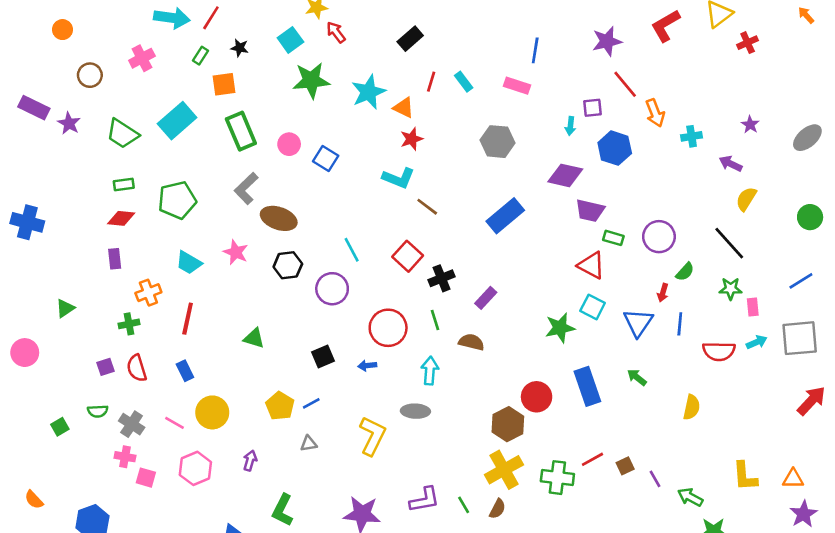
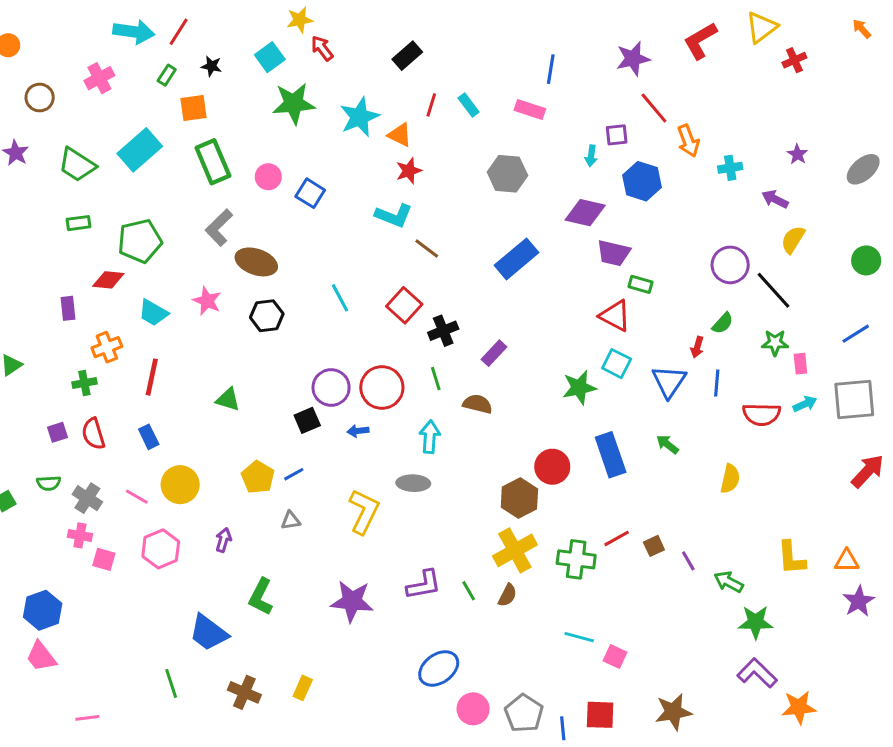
red diamond: (121, 218) -> (108, 280), moved
purple circle: (659, 237) -> (730, 265), moved
purple circle: (332, 289) -> (331, 387), moved

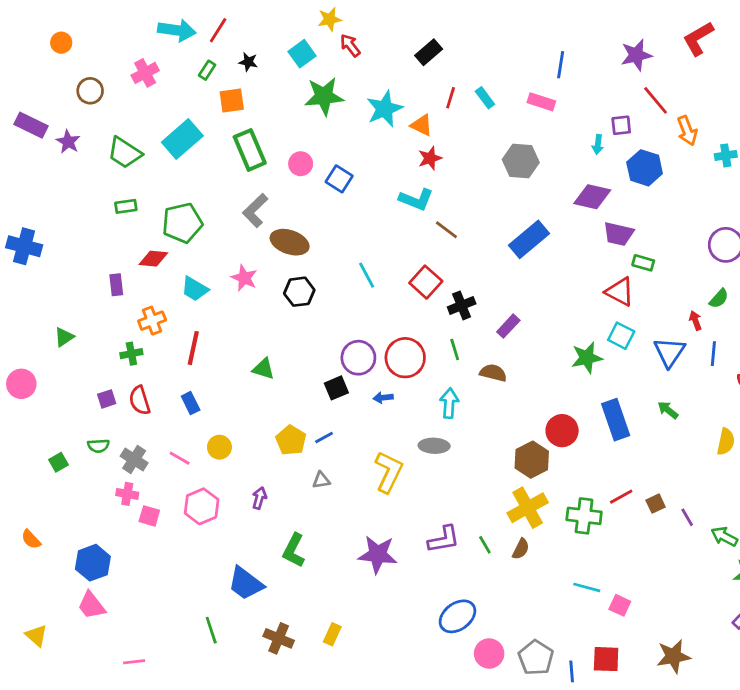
red arrow: (697, 347) -> (695, 321), turned 144
yellow circle: (180, 485) -> (219, 447), size x0.7

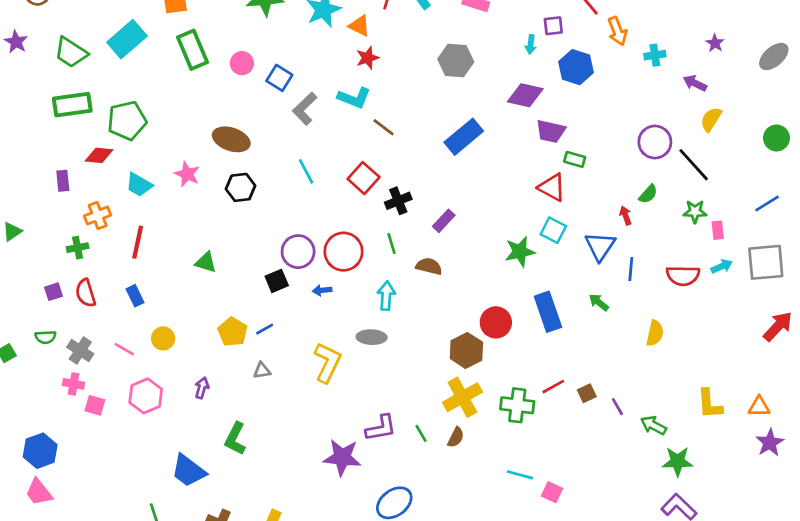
green rectangle: (126, 206) -> (72, 105), size x1.8
gray L-shape: (255, 211) -> (305, 109), moved
blue line: (713, 354) -> (631, 269), moved
purple star: (378, 554) -> (342, 457), moved

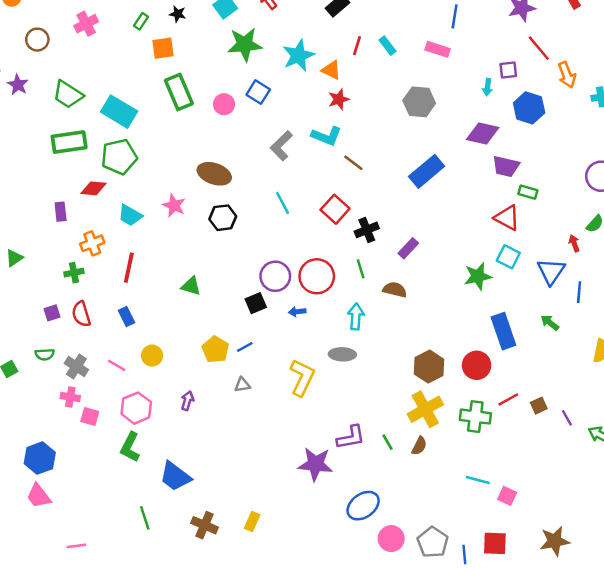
cyan rectangle: (127, 39) -> (119, 112), moved, turned 72
blue square: (279, 78) -> (258, 92), moved
red circle: (496, 322) -> (477, 365), moved
green L-shape: (235, 439) -> (130, 447), moved

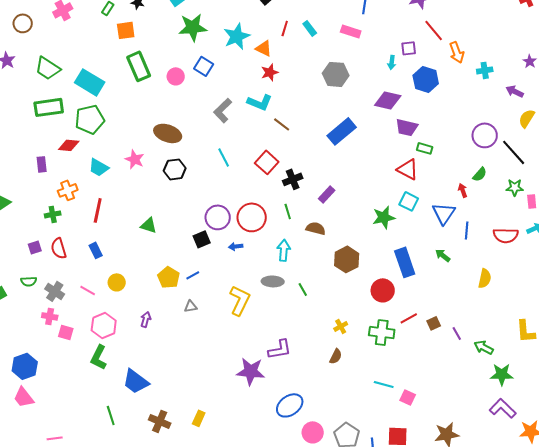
brown hexagon: (429, 367) -> (347, 259), moved
yellow cross: (425, 409) -> (341, 326), size x0.5
green line: (388, 442) -> (303, 289), moved

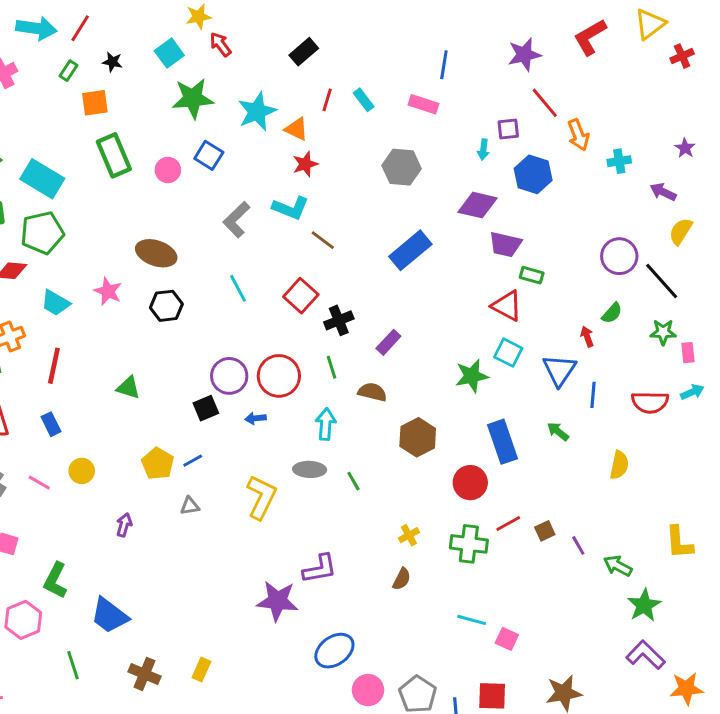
pink hexagon: (104, 325) -> (23, 620), moved
green star: (502, 374) -> (644, 605), turned -30

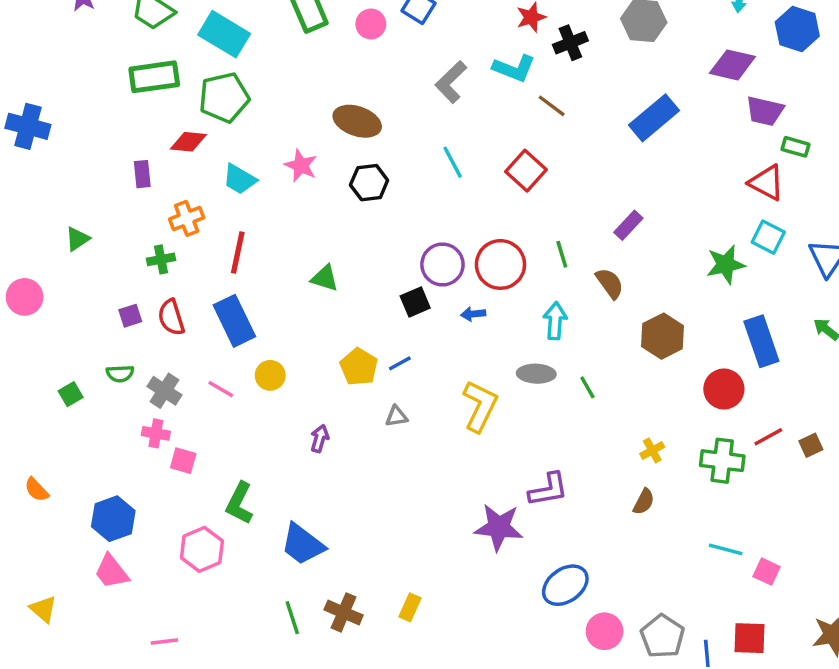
black cross: (339, 320) -> (570, 43), moved
brown semicircle: (372, 392) -> (610, 283), turned 40
blue rectangle: (51, 424) -> (234, 321), size x1.8
green line: (73, 665) -> (292, 618), moved

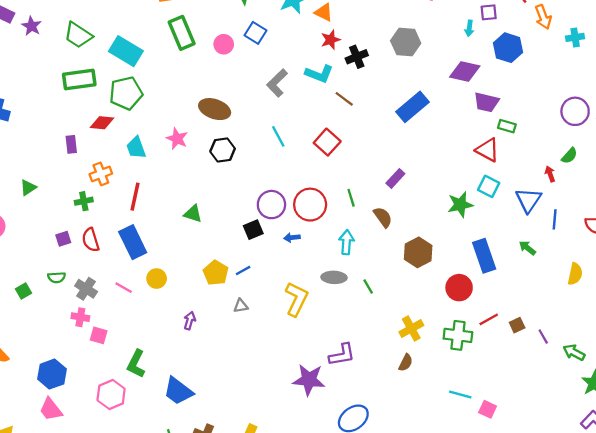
cyan trapezoid: (239, 179) -> (136, 148), turned 40
yellow cross: (652, 450) -> (411, 329), size x1.5

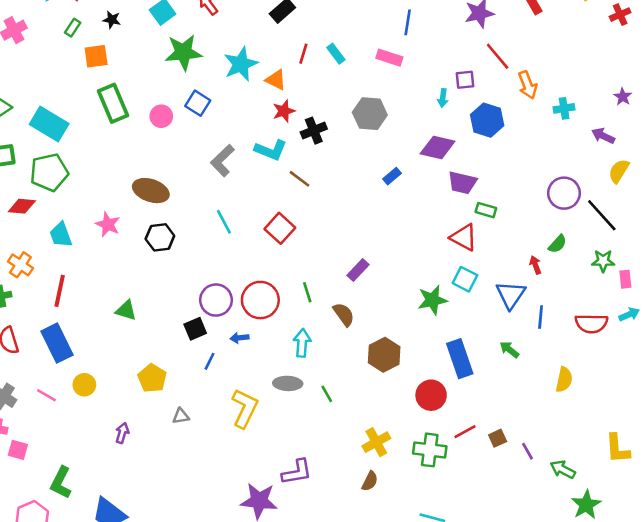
blue rectangle: (412, 107) -> (392, 176), moved, size x0.5
orange cross: (101, 174) -> (20, 265), turned -35
blue line: (243, 271) -> (209, 361), moved, turned -35

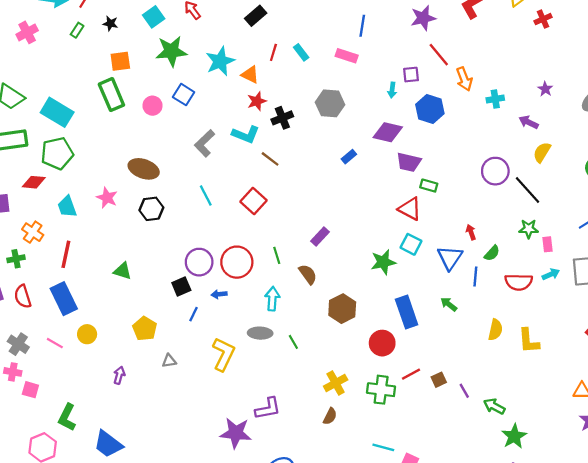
orange square: (96, 56) -> (120, 61), moved
green semicircle: (558, 244) -> (492, 253), moved
yellow L-shape: (617, 449) -> (529, 341), moved

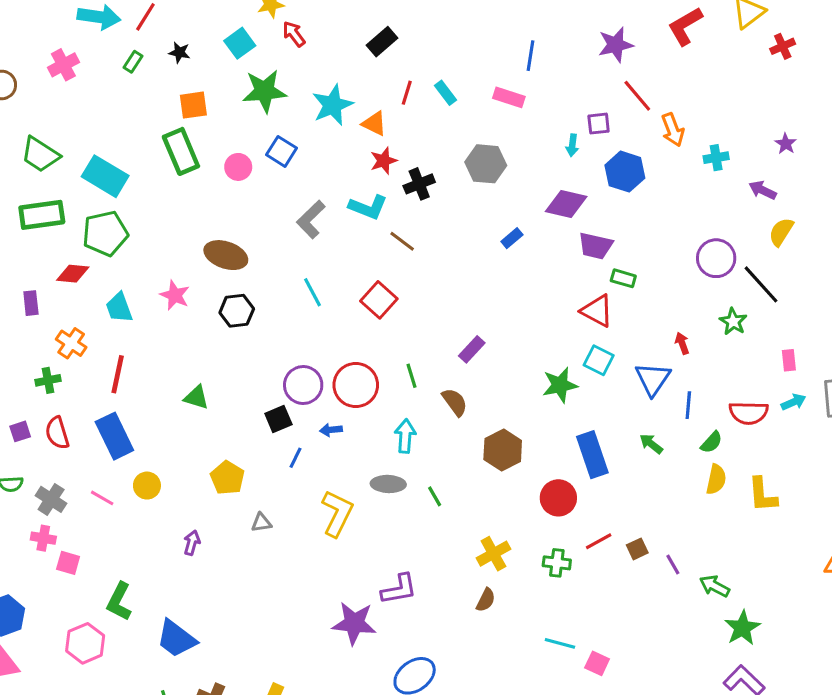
green star: (529, 229) -> (733, 322), moved, turned 30
green semicircle: (492, 253) -> (711, 442), moved
green cross: (381, 390) -> (557, 563), size x0.7

